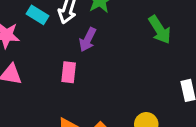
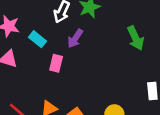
cyan rectangle: (38, 15) -> (38, 39), moved

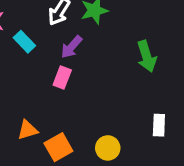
pink rectangle: (56, 63) -> (62, 78), moved

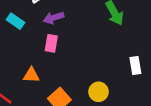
purple arrow: (71, 47) -> (54, 18), turned 42
orange triangle: (27, 130) -> (31, 75), moved, turned 30

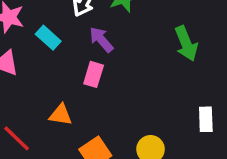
purple arrow: (54, 18) -> (101, 40), turned 60

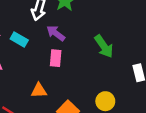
green arrow: (186, 44) -> (104, 46), moved

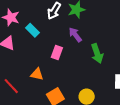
purple arrow: (56, 33) -> (75, 35), moved

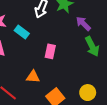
purple arrow: (75, 35) -> (83, 24), moved

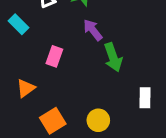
purple arrow: (83, 24) -> (93, 30), moved
orange triangle: (33, 77) -> (26, 88), turned -48

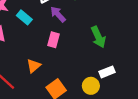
purple arrow: (93, 30) -> (58, 14), moved
white rectangle: (145, 98) -> (107, 72), moved, turned 72

